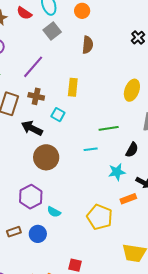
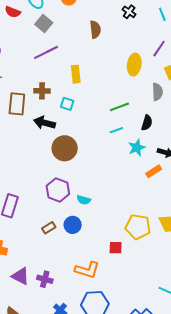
brown semicircle: (88, 45) -> (95, 29), moved
purple line: (33, 67) -> (46, 52), moved, turned 35
cyan line: (91, 149) -> (116, 130), moved
yellow pentagon: (100, 217) -> (138, 227), moved

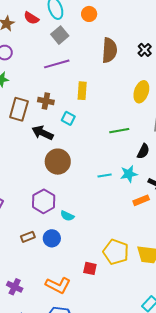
black cross: (129, 12) -> (145, 50), moved
brown semicircle: (95, 29) -> (109, 50), size x1.4
cyan line: (116, 130) -> (105, 175), moved

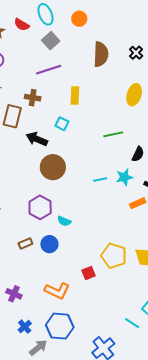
brown cross: (46, 101) -> (33, 98), moved
red square: (90, 268) -> (89, 273), turned -32

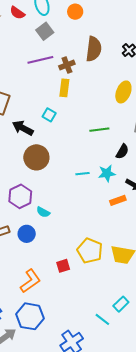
brown cross: (33, 98) -> (67, 65), moved, turned -35
orange L-shape: (57, 291) -> (30, 281), turned -65

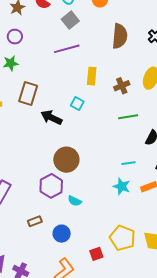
brown cross: (67, 65) -> (122, 86), moved
brown circle: (36, 157) -> (66, 160), moved
cyan star: (107, 173) -> (122, 186), moved, turned 30
cyan line: (82, 174) -> (128, 163), moved
blue circle: (27, 234) -> (62, 234), moved

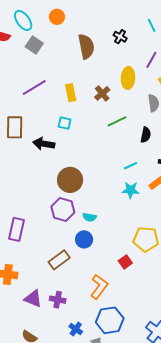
purple line: (67, 49) -> (34, 88), moved
brown rectangle: (35, 221) -> (59, 260), moved, size x1.5
blue circle: (62, 234) -> (84, 239), moved

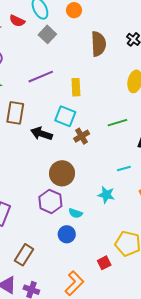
brown cross: (102, 93) -> (82, 136), moved
cyan square: (65, 123) -> (65, 116), size x1.5
cyan star: (131, 190) -> (106, 195), moved
brown rectangle: (59, 260) -> (24, 255), moved, turned -30

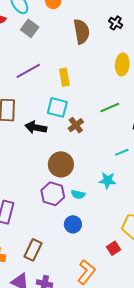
cyan semicircle: (75, 213) -> (78, 194), moved

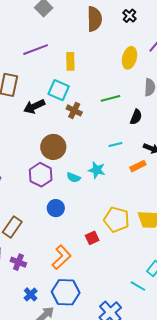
brown cross: (76, 125) -> (74, 110), turned -35
black arrow: (36, 127) -> (34, 106), turned -45
cyan semicircle: (78, 194) -> (74, 177), moved

